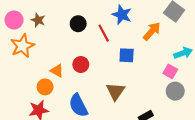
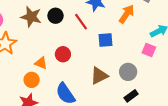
brown star: (38, 20) -> (31, 17), moved, size x1.5
brown triangle: (115, 91) -> (99, 76), turned 36
gray circle: (175, 91) -> (128, 72), moved

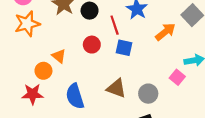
blue square: (105, 40) -> (124, 48), moved
red circle: (63, 54) -> (92, 45), moved
brown triangle: (99, 76) -> (116, 88), turned 30

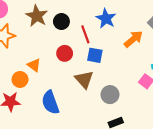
brown triangle: (116, 88) -> (84, 79), moved, turned 30
gray circle: (148, 94) -> (110, 95), moved

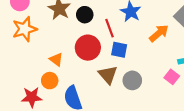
red circle: (65, 53) -> (88, 48), size x1.5
orange circle: (20, 79) -> (50, 81), moved
gray circle: (110, 95) -> (132, 80), moved

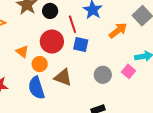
brown triangle: (108, 75) -> (63, 77), moved, turned -30
gray circle: (132, 80) -> (103, 75), moved
orange circle: (50, 81) -> (40, 64), moved

